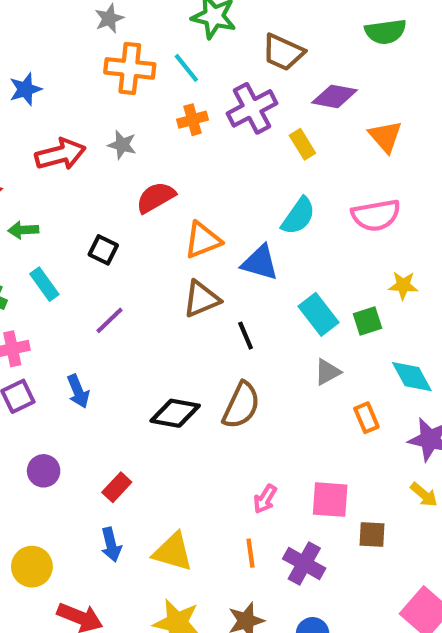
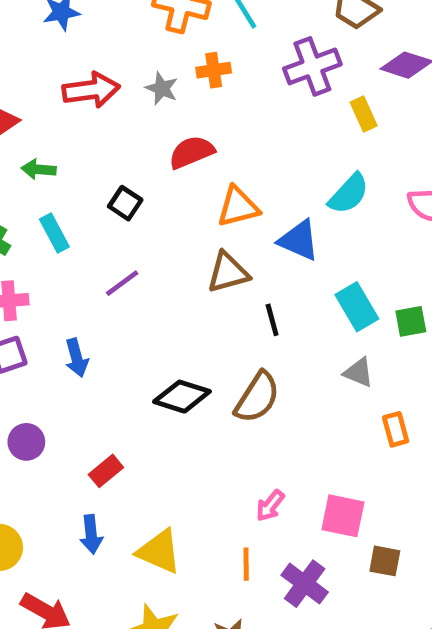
orange cross: (193, 120) -> (214, 70), moved
gray triangle: (327, 372) -> (359, 373), turned 44

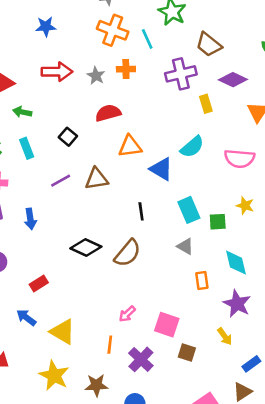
brown triangle: (228, 272) -> (97, 179), moved
blue arrow: (91, 534) -> (26, 318), turned 126

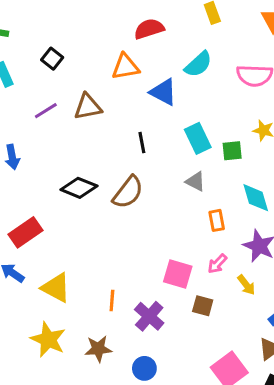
red semicircle: (108, 113) -> (149, 29), moved
red rectangle: (39, 283) -> (25, 232), size x1.5
pink arrow: (127, 314) -> (217, 264), moved

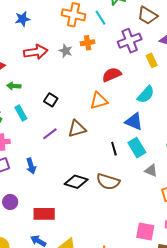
blue triangle: (163, 92) -> (134, 122), moved
cyan rectangle: (198, 138) -> (137, 148), moved
brown semicircle: (128, 192) -> (108, 182), turned 75
red rectangle: (25, 232) -> (44, 214), turned 40

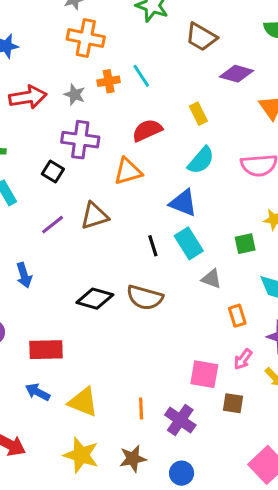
cyan line: (101, 18) -> (141, 76), moved
purple cross: (130, 41) -> (80, 140), moved, turned 30
yellow rectangle: (152, 60) -> (198, 114), moved

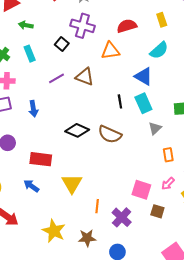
brown triangle: (94, 216) -> (85, 77), turned 30
gray triangle: (211, 279) -> (155, 128), turned 48
yellow triangle: (83, 402) -> (72, 184), moved, turned 30

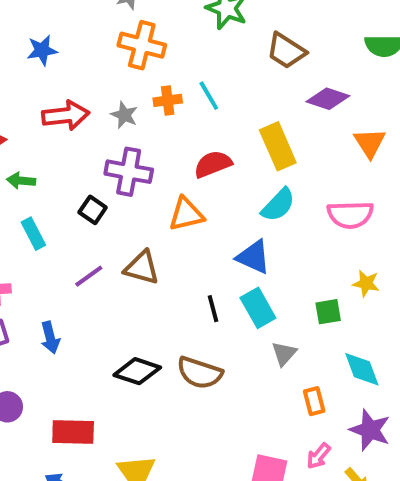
yellow rectangle: (162, 20) -> (278, 146), size x1.6

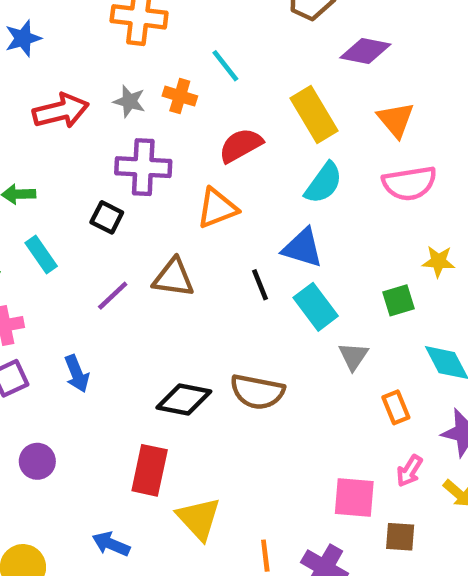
orange cross: (168, 100) -> (180, 96), moved, turned 32
orange triangle: (370, 143) -> (396, 120), moved
black line: (213, 309) -> (260, 285), moved
red rectangle: (73, 432) -> (150, 470), moved, turned -72

